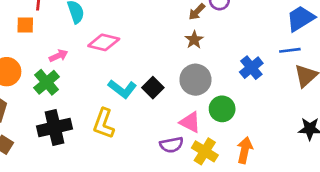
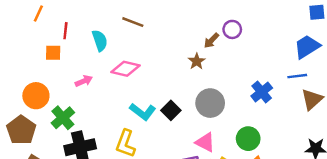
brown star: (194, 40) -> (197, 61), moved
green cross: (47, 82) -> (63, 118), moved
green circle: (222, 109) -> (248, 139), moved

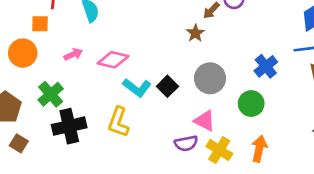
pink diamond: (125, 69) -> (113, 60), moved
orange circle: (36, 96) -> (23, 53), moved
green circle: (248, 139) -> (251, 104), moved

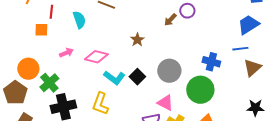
brown star: (195, 33) -> (137, 40), moved
orange circle: (23, 53) -> (28, 69), moved
blue cross: (266, 66) -> (211, 62), turned -36
green circle: (251, 104) -> (200, 90), size x1.4

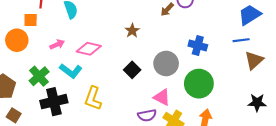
blue cross: (211, 62) -> (198, 45), moved
orange circle: (28, 69) -> (17, 40), moved
cyan L-shape: (114, 78) -> (71, 71), moved

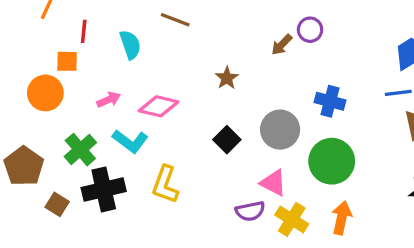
brown square: (14, 115) -> (57, 204), moved

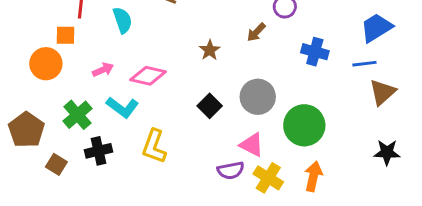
brown arrow: (282, 45) -> (256, 32), moved
blue cross: (330, 101) -> (315, 52), moved
black cross: (104, 189) -> (98, 151), size x0.7

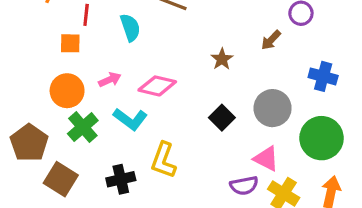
blue cross: (315, 52) -> (323, 76), moved
orange circle: (46, 64) -> (67, 91), moved
black cross: (98, 151) -> (121, 179), moved
brown square: (56, 164) -> (61, 179), size x1.5

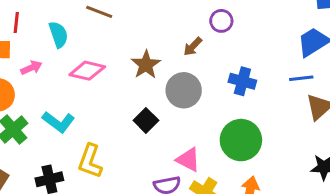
brown star: (222, 59) -> (146, 65), size x1.4
pink arrow: (110, 80) -> (31, 68), moved
pink diamond: (157, 86) -> (87, 71), moved
gray circle: (273, 108) -> (184, 90), moved

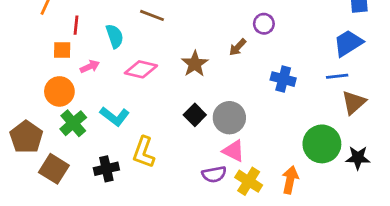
gray circle: (184, 90) -> (229, 118), moved
green circle: (241, 140) -> (322, 144), moved

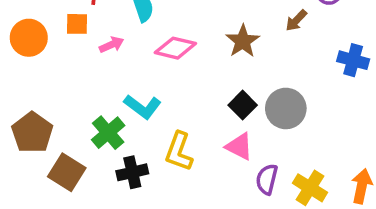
orange circle: (59, 91) -> (29, 38), moved
green cross: (73, 123) -> (108, 133), moved
pink triangle: (233, 151) -> (239, 146), moved
purple semicircle: (214, 174) -> (267, 179), turned 115

